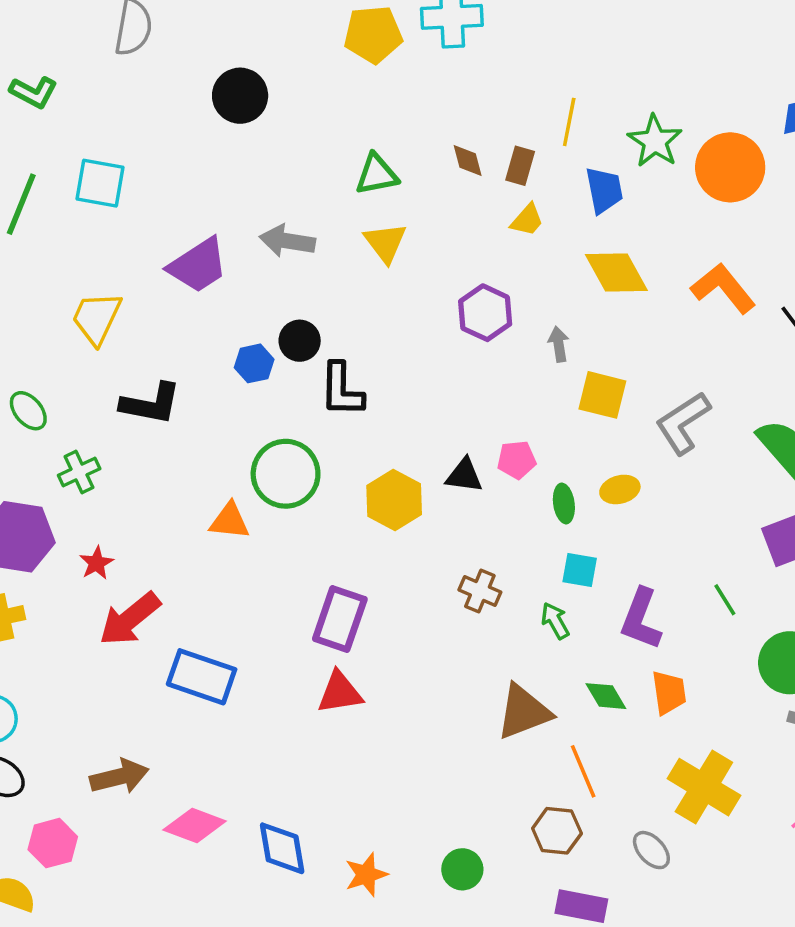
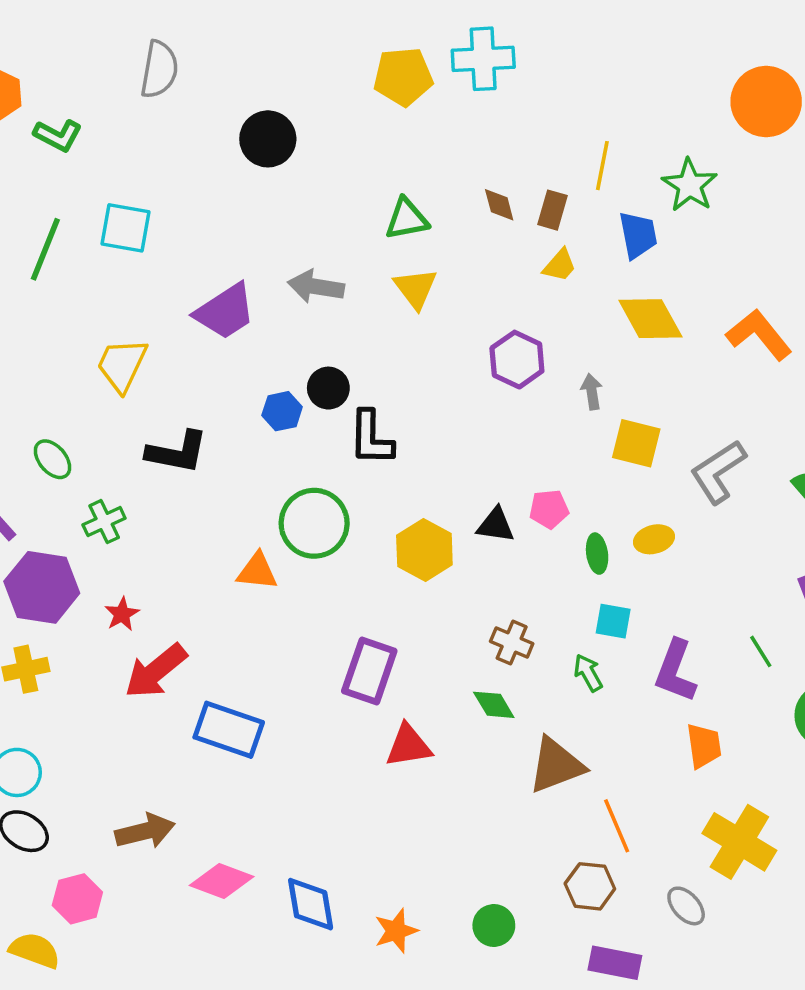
orange circle: (730, 167) -> (766, 102), moved
red triangle: (340, 693) -> (408, 746), moved
green diamond: (606, 696) -> (494, 705), moved

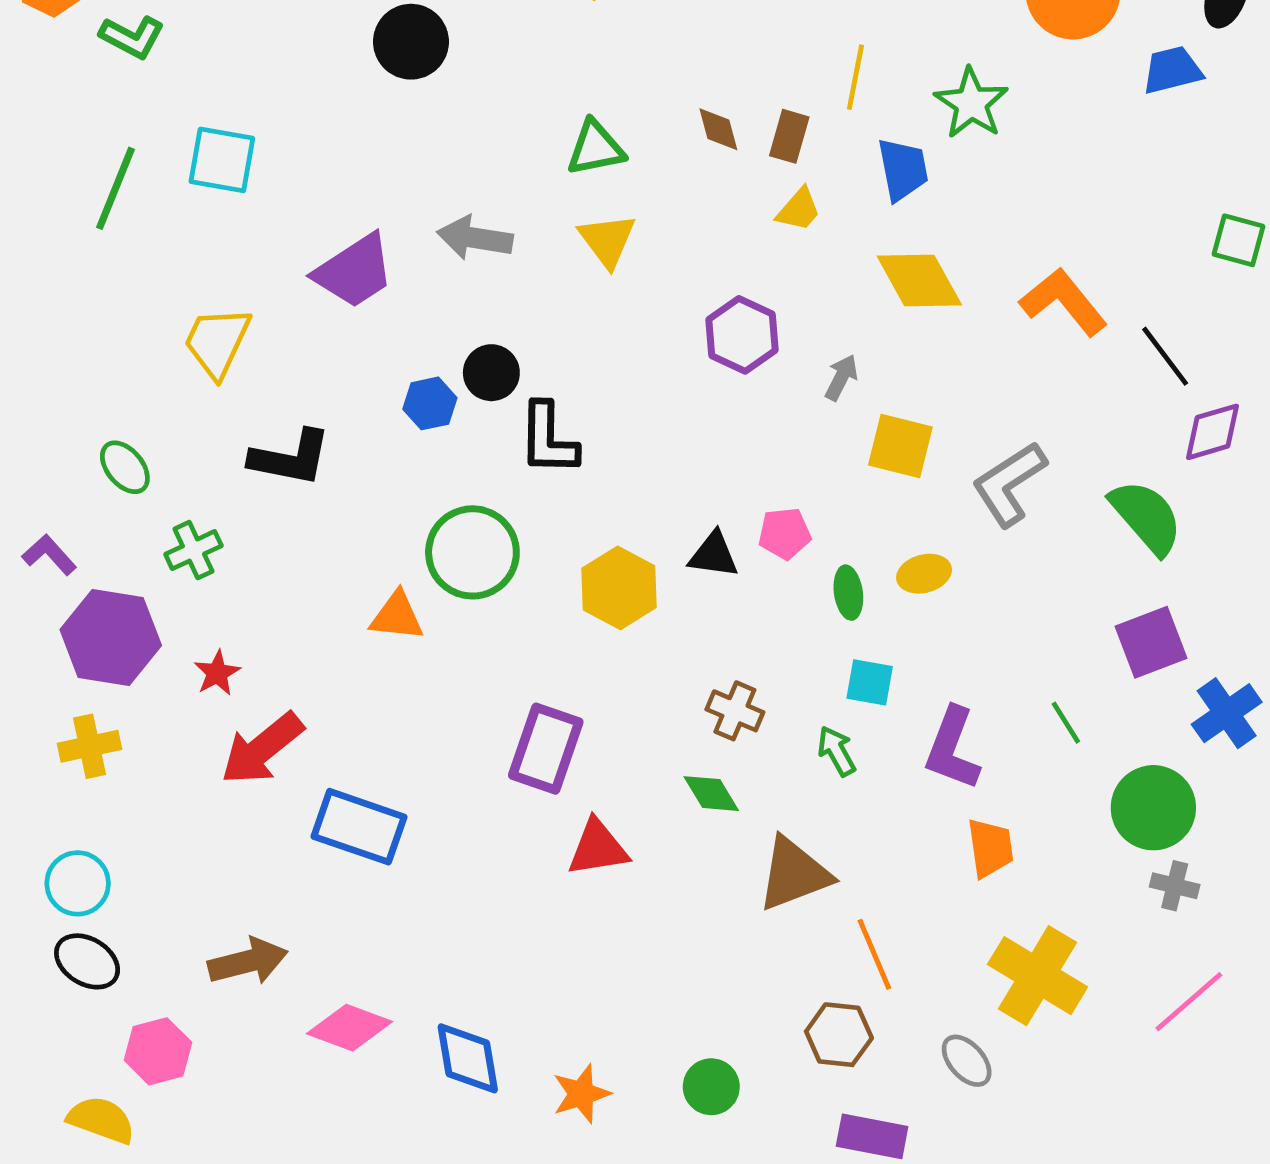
gray arrow: (592, 392) -> (841, 377), turned 36

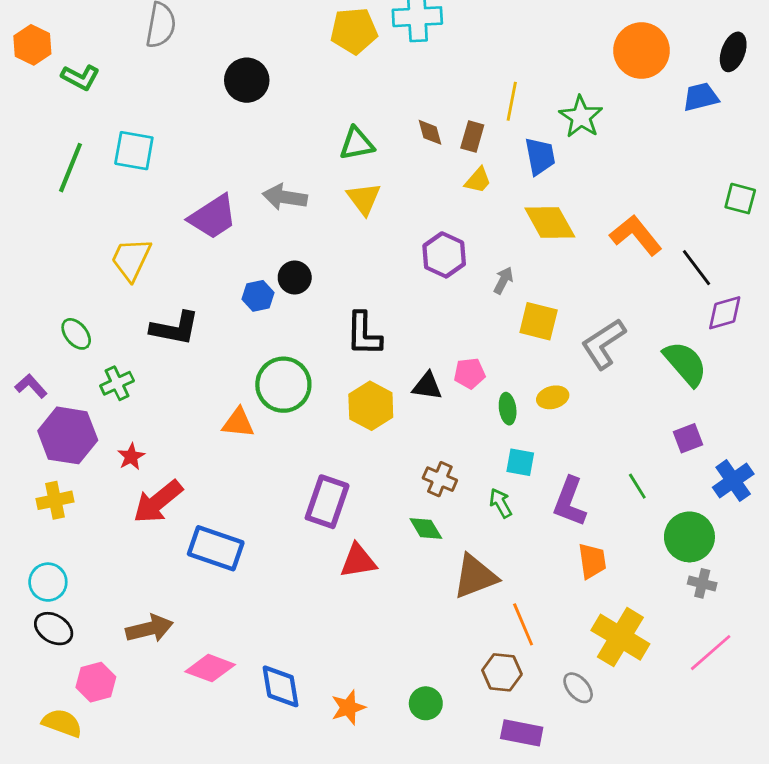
black L-shape: (548, 439) -> (364, 334), moved
purple square: (1151, 642) -> (688, 438), size x0.7

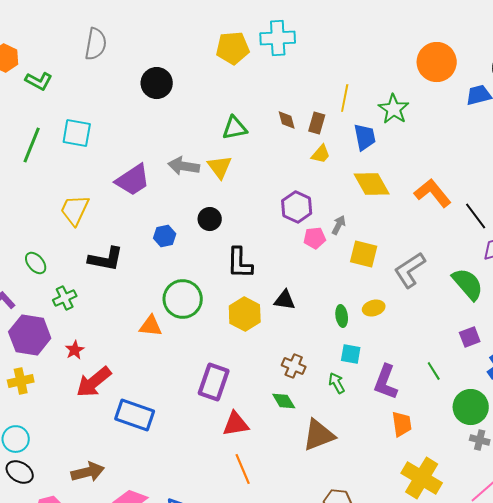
yellow triangle: (364, 199) -> (220, 167), moved
black circle: (295, 278) -> (210, 219), moved
pink pentagon: (470, 373) -> (315, 238), moved
orange line: (523, 624) -> (243, 469), moved

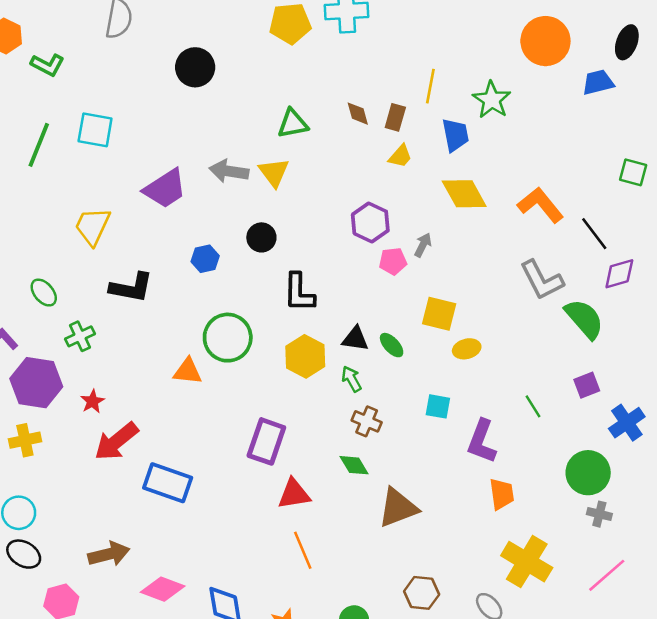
yellow square: (364, 254) -> (439, 314), moved
gray L-shape: (410, 270) -> (542, 280), moved, turned -84
green ellipse: (342, 316) -> (392, 345), moved, turned -35
green line: (434, 371) -> (533, 406), moved
green arrow: (337, 383) -> (352, 379), moved

